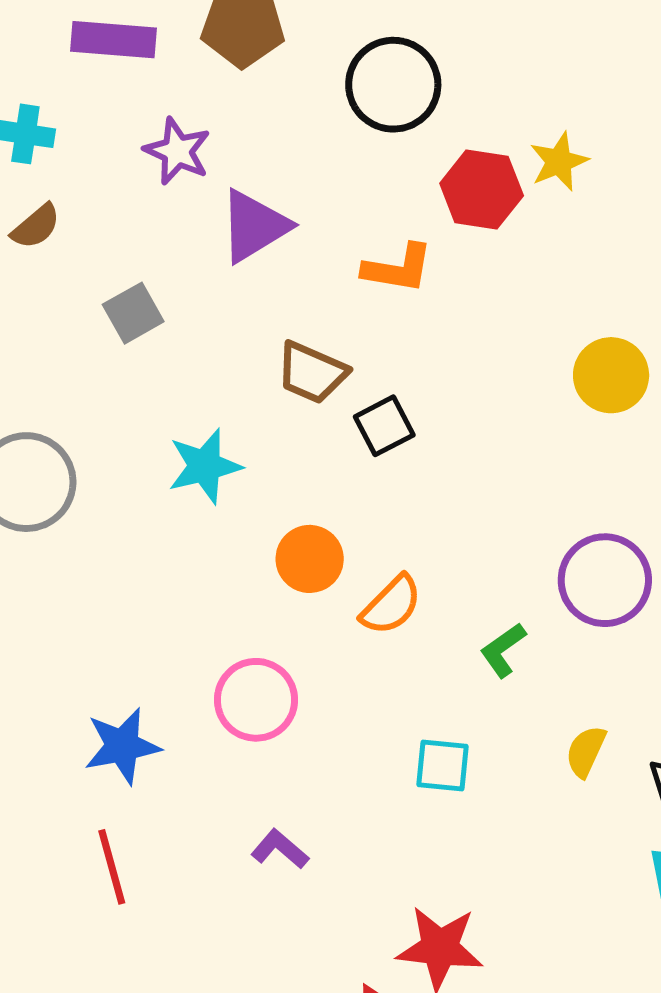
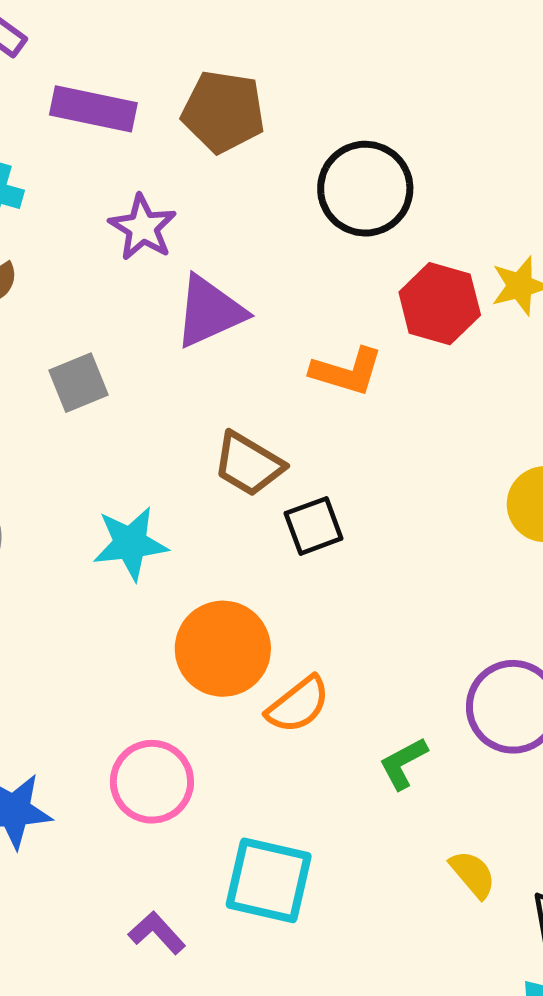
orange circle: (310, 559) -> (223, 649), size x1.4
yellow semicircle: (586, 751) -> (473, 874), turned 108
cyan square: (442, 765) -> (269, 880), moved, size x1.5

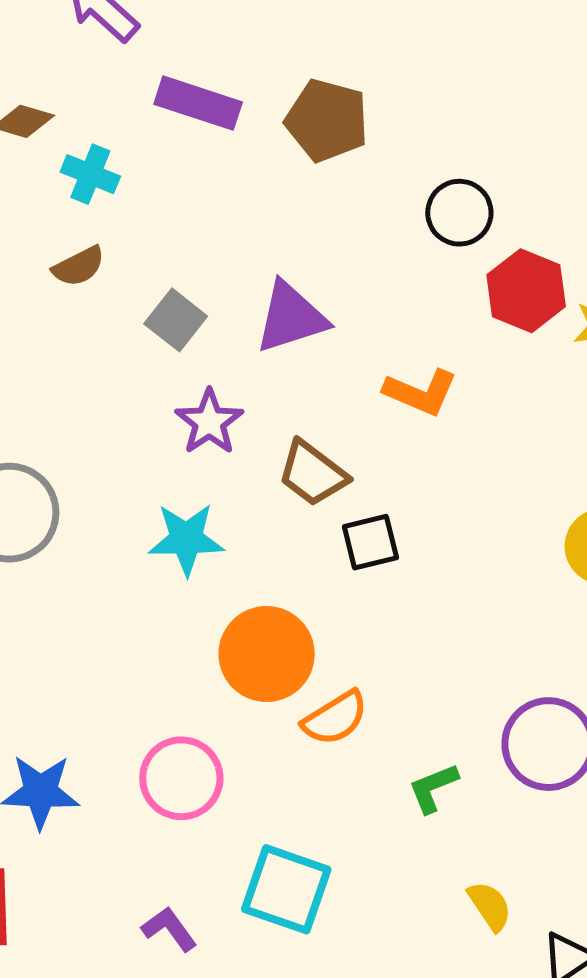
black circle: (365, 189) -> (459, 213), size x0.7
purple star: (143, 228) -> (209, 422), moved
red hexagon: (440, 304) -> (526, 291), moved
gray square: (79, 383) -> (176, 320), moved, turned -36

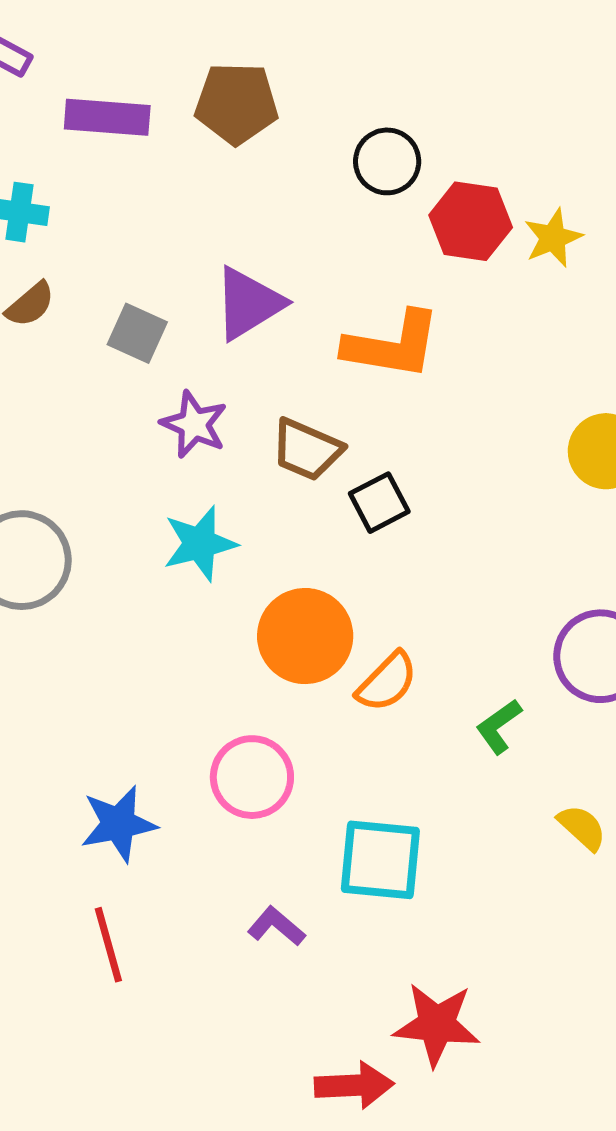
orange L-shape: (421, 392) -> (392, 345), size x1.4

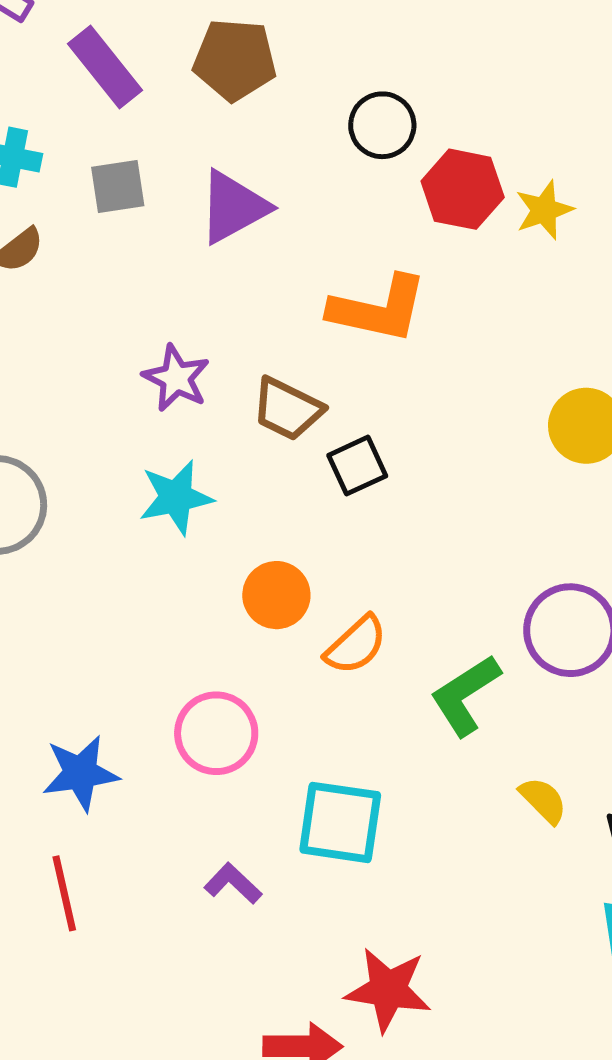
purple rectangle: (107, 117) -> (105, 67), turned 44
purple triangle: (249, 303) -> (233, 207), moved
gray square: (137, 333) -> (118, 186), moved, turned -36
orange circle: (305, 636) -> (276, 595), size x0.7
green L-shape: (499, 726) -> (465, 695), size x1.5

